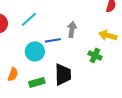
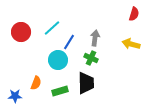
blue line: (53, 40) -> (69, 42), moved, turned -49
green cross: (95, 55) -> (91, 58), moved

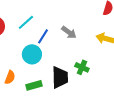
gray arrow: (95, 38) -> (69, 32), turned 119
green cross: (91, 58) -> (82, 67), moved

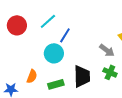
gray arrow: (69, 32) -> (107, 50), moved
green cross: (82, 67) -> (110, 72), moved

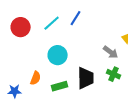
blue line: (65, 35) -> (76, 18), moved

